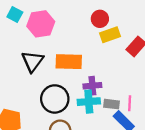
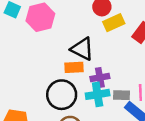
black triangle: (32, 61) -> (82, 49), moved, turned -35
orange rectangle: (69, 62) -> (74, 67), moved, size x0.7

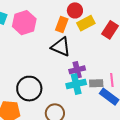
orange rectangle: (74, 67) -> (62, 24), moved, turned -63
black circle: (62, 95) -> (29, 89), moved

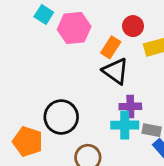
red circle: (75, 10) -> (133, 26), moved
orange rectangle: (62, 24) -> (111, 47), moved

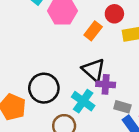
black triangle: (116, 71) -> (93, 70), moved
cyan cross: (125, 125) -> (83, 101), moved, turned 30

